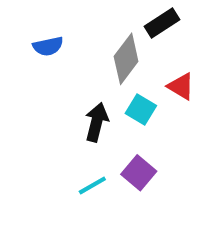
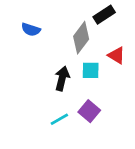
blue semicircle: (48, 46) -> (31, 30), turned 30
cyan square: (141, 110) -> (91, 70), turned -30

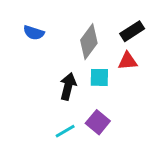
black rectangle: (104, 15) -> (132, 31), moved
red triangle: (116, 55) -> (128, 61), turned -36

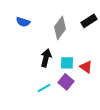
red triangle: (128, 61) -> (86, 67), moved, turned 40
cyan square: (99, 77) -> (67, 63), moved

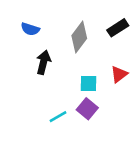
black arrow: (46, 58) -> (43, 62), moved
red triangle: (86, 67) -> (119, 74), moved, turned 48

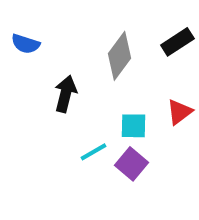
blue semicircle: (30, 29) -> (26, 44), moved
cyan line: (58, 117) -> (94, 152), moved

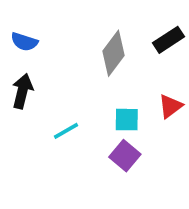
black arrow: (66, 94) -> (22, 91), moved
cyan line: (94, 152) -> (66, 131), moved

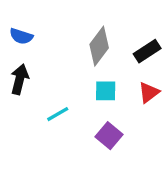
black rectangle: (169, 40) -> (147, 51), moved
cyan square: (127, 120) -> (106, 91), moved

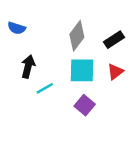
black arrow: (20, 79) -> (28, 67), moved
cyan square: (106, 91) -> (82, 70), size x1.5

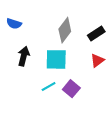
cyan square: (82, 70) -> (56, 59), moved
cyan line: (45, 88) -> (49, 87), moved

